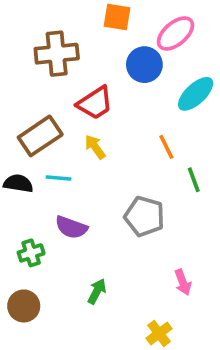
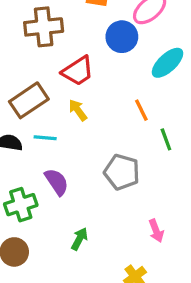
purple semicircle: (71, 227) -> (57, 182), turned -144
green cross: (31, 253) -> (21, 205), size x1.4

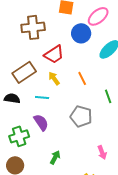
orange line: (141, 110) -> (82, 78), moved
cyan line: (45, 138) -> (42, 97), moved

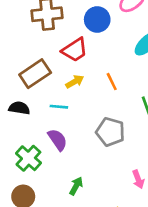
blue circle: (81, 33) -> (97, 19), moved
yellow arrow: (54, 78) -> (75, 82), turned 96
green cross: (19, 136) -> (28, 158), turned -30

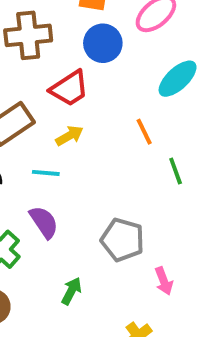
orange line: (112, 82) -> (144, 132), moved
gray pentagon: (110, 132) -> (123, 240), moved

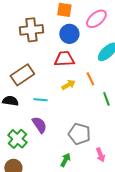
red trapezoid: (69, 88) -> (64, 59), moved, turned -150
yellow arrow: (69, 136) -> (68, 85), moved
green arrow: (71, 291) -> (65, 160), moved

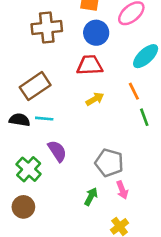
orange line: (90, 79) -> (134, 91), moved
cyan line: (40, 100) -> (44, 119), moved
pink arrow: (100, 155) -> (122, 190), moved

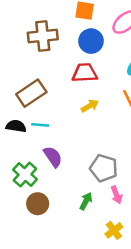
brown circle: (23, 207) -> (38, 204), moved

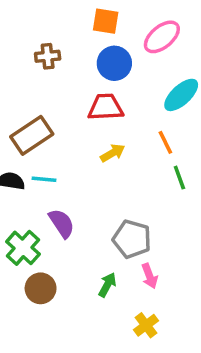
brown cross: (43, 36) -> (48, 56), size x0.6

